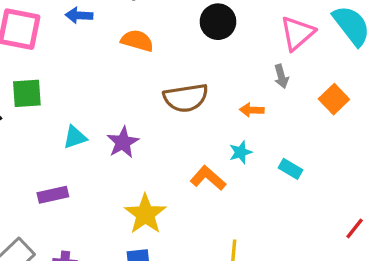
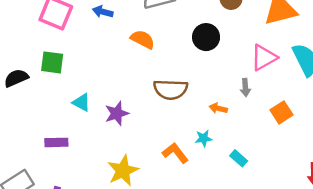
cyan triangle: (75, 137) -> (81, 102), turned 36

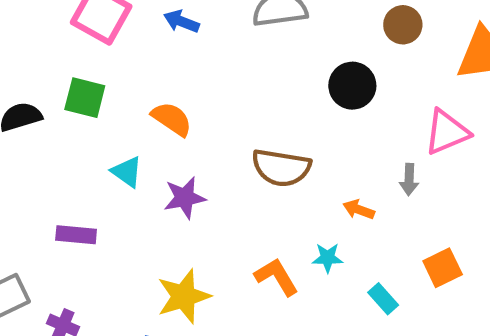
orange semicircle: (143, 39) -> (172, 119), moved
orange square: (282, 112) -> (443, 268), moved

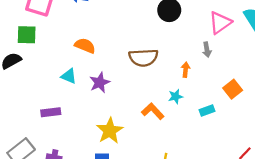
green square: (85, 98) -> (27, 35), moved
orange arrow: (359, 210) -> (186, 70), turned 88
cyan rectangle: (383, 299) -> (207, 110), turned -56

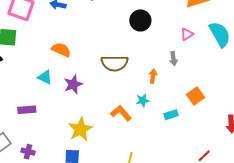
pink triangle: (220, 23) -> (187, 34), size x0.6

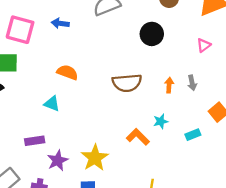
gray arrow: (173, 59) -> (192, 83), moved
orange arrow: (153, 76) -> (169, 85), moved
purple star: (73, 84) -> (58, 160), moved

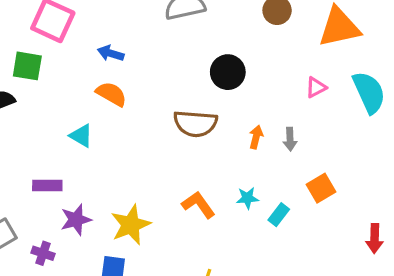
blue arrow: (60, 23) -> (111, 53), moved
black circle: (152, 34) -> (228, 72), moved
cyan star: (161, 121) -> (247, 198), moved
cyan rectangle: (193, 135) -> (279, 215), turned -40

